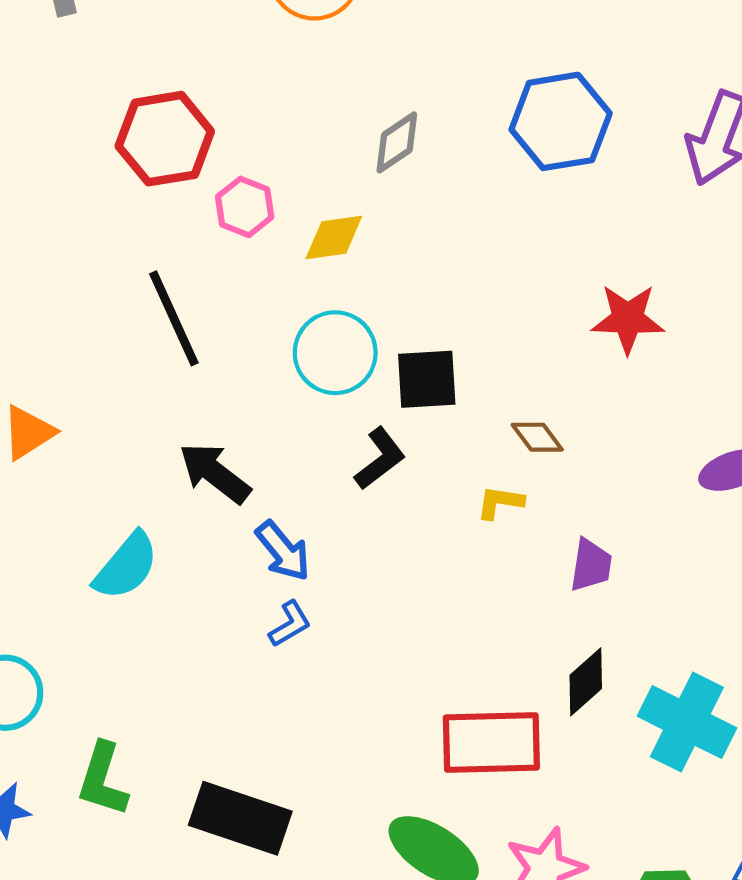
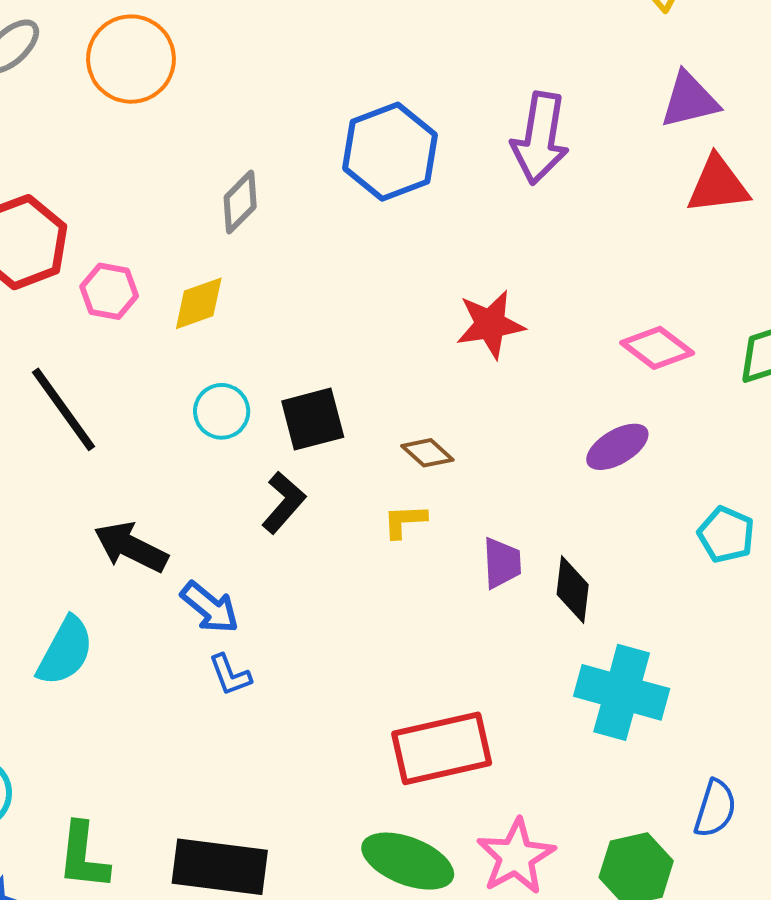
cyan circle: (335, 353) -> (222, 411), size x0.7
blue L-shape: (290, 624) -> (230, 675), turned 111
black diamond: (586, 682) -> (573, 589), moved, turned -30

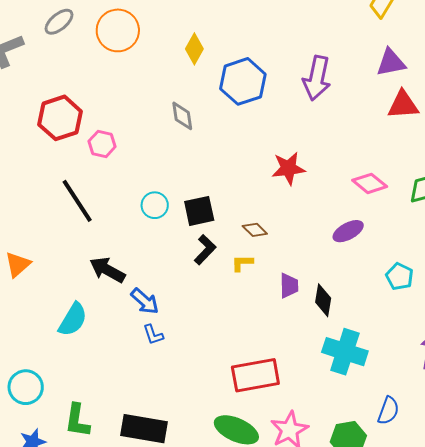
gray diamond: (240, 202) -> (182, 116), moved, turned -56
yellow diamond: (199, 303) -> (194, 49), moved, turned -44
black L-shape: (284, 502) -> (205, 250), moved

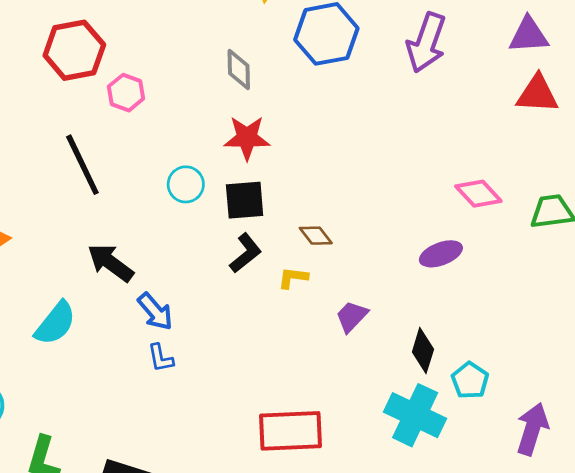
red star: (288, 168) -> (247, 138), moved
cyan pentagon: (400, 276) -> (470, 380), moved
purple trapezoid: (289, 286) -> (352, 316), turned -144
black diamond: (323, 300) -> (423, 351), moved

